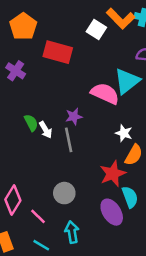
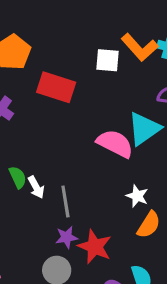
white square: (96, 30) -> (108, 60), turned -30
purple star: (74, 117) -> (67, 237), moved
red star: (113, 174) -> (95, 247), moved, turned -30

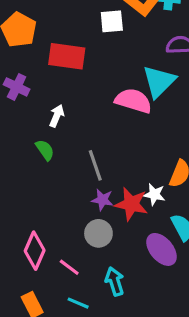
white arrow: (36, 187) -> (57, 116), moved, turned -120
white star: (137, 196) -> (154, 194), moved
purple star: (67, 237) -> (102, 200), turned 30

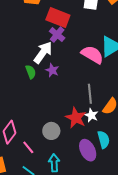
purple cross: (17, 87) -> (57, 35), moved
white arrow: (57, 116) -> (43, 53), size x1.6
gray line: (95, 165) -> (90, 94), moved
purple star: (102, 200) -> (52, 70), moved

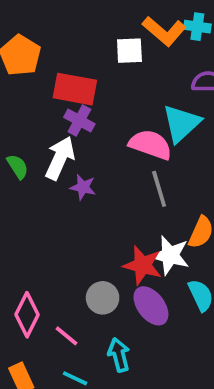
green semicircle: (31, 72) -> (18, 167), moved
gray line: (90, 94) -> (159, 189), moved
white star: (91, 115) -> (170, 255), size x1.5
purple ellipse: (88, 150) -> (151, 306), moved

